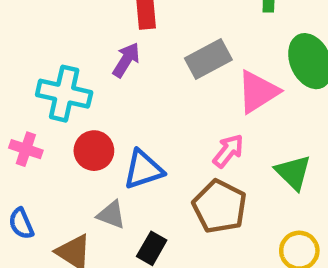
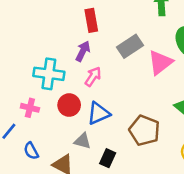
pink arrow: (228, 151) -> (93, 77), moved

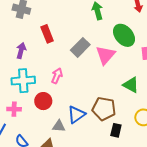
purple arrow: (83, 51) -> (21, 51), moved
blue triangle: (99, 113) -> (76, 115), moved
black rectangle: (108, 158) -> (116, 130), moved

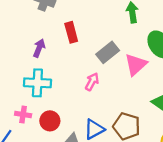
pink arrow: (57, 76) -> (92, 82), moved
red circle: (43, 101) -> (50, 121), moved

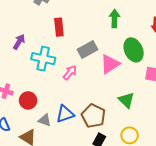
purple arrow: (39, 48) -> (19, 42), moved
cyan cross: (37, 83) -> (43, 59), moved

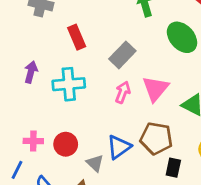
pink triangle: (110, 64) -> (155, 89), moved
pink arrow: (70, 73) -> (123, 92), moved
gray triangle: (45, 120) -> (95, 163), turned 40

